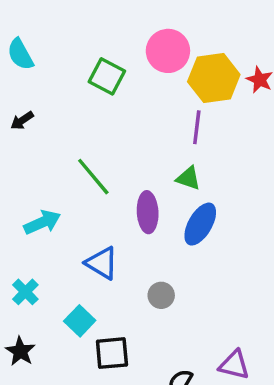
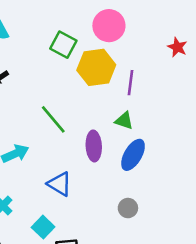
yellow hexagon: (214, 78) -> (96, 67), moved
gray circle: (161, 295) -> (128, 208), moved

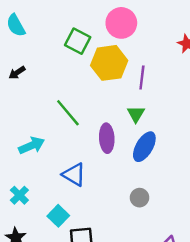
green triangle: (124, 121) -> (136, 114), turned 42

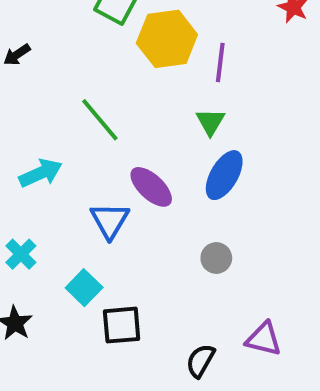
purple ellipse: (107, 138) -> (151, 187), moved, turned -44
blue triangle: (74, 175) -> (110, 220), turned 30

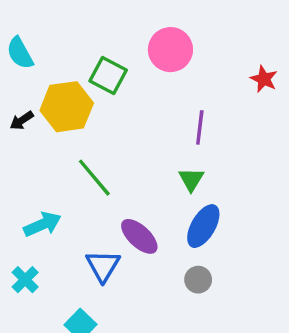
yellow hexagon: (167, 39) -> (67, 107), moved
cyan cross: (21, 254) -> (25, 280), moved
gray circle: (216, 258) -> (198, 280), moved

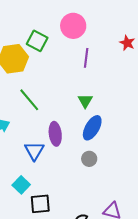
purple line: (200, 127) -> (86, 58), moved
purple ellipse: (139, 236) -> (55, 134), turned 40

